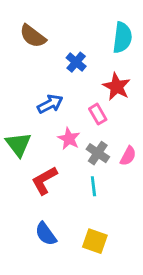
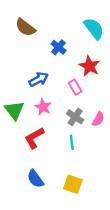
cyan semicircle: (122, 38) -> (94, 29), turned -45
pink star: (69, 139) -> (43, 107), moved

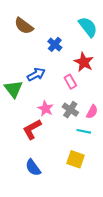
pink star: (43, 107) -> (45, 109), moved
green triangle: (14, 110) -> (13, 89), moved
cyan line: (72, 142) -> (84, 131), moved, turned -72
yellow square: (73, 184) -> (75, 159), moved

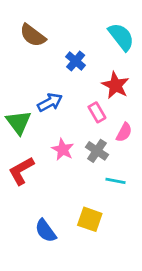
pink semicircle: (92, 112) -> (124, 132), moved
red L-shape: (32, 129) -> (21, 171), moved
yellow square: (75, 159) -> (90, 219), moved

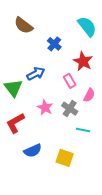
blue semicircle: (46, 231) -> (33, 151), moved, turned -78

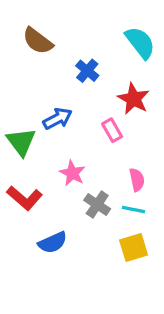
pink semicircle: (89, 95) -> (137, 180), moved, turned -40
gray cross: (70, 109) -> (97, 205), moved
red L-shape: (15, 123) -> (24, 198), turned -110
yellow square: (65, 158) -> (134, 247), moved, turned -36

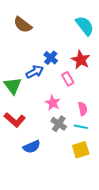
blue cross: (87, 71) -> (51, 58), moved
pink star: (72, 173) -> (53, 103), moved

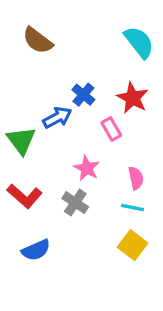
gray cross: (59, 124) -> (75, 203), moved
blue semicircle: (32, 147) -> (36, 250), moved
yellow square: (81, 150) -> (133, 245), turned -36

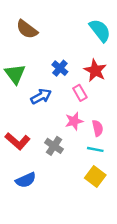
blue arrow: (57, 117) -> (41, 96), moved
green triangle: (21, 140) -> (15, 74), moved
pink star: (87, 168) -> (74, 121), moved, turned 30

